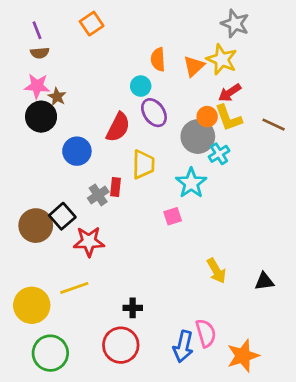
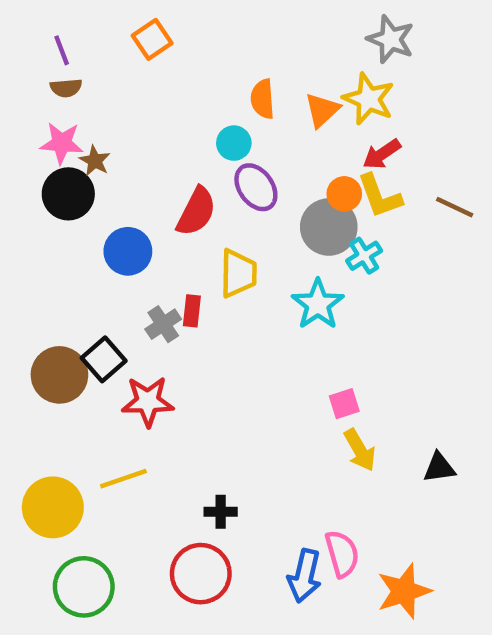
pink square: (173, 216) -> (344, 404), moved

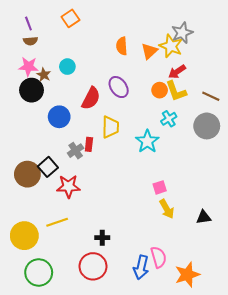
gray star: (391, 39) -> (182, 33), moved, turned 30
cyan circle: (234, 143) -> (67, 67), moved
gray circle: (329, 227) -> (207, 126), moved

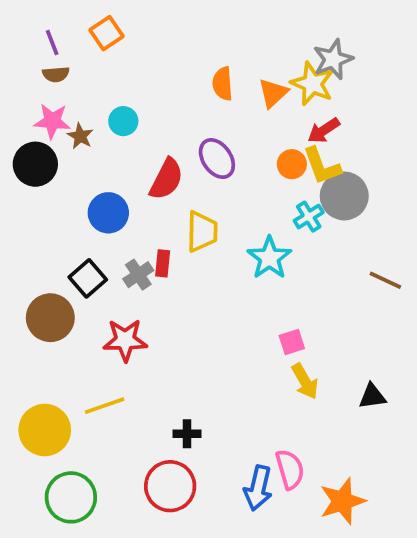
orange square: (70, 18) -> (106, 33), moved
black circle: (32, 90) -> (35, 164), moved
brown line: (211, 96) -> (385, 280), moved
gray circle: (207, 126) -> (344, 196), moved
black square: (48, 167) -> (88, 278), moved

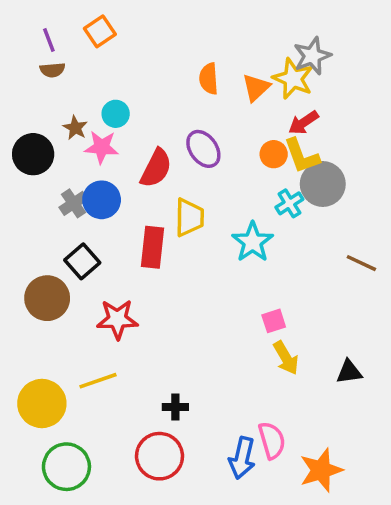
pink star: (52, 121) -> (102, 147), moved
red rectangle: (163, 263) -> (152, 247), size x1.6
gray cross: (138, 275) -> (73, 203), moved

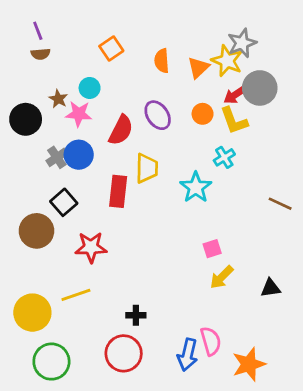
orange square: (100, 31) -> (111, 49), moved
orange circle: (274, 154) -> (203, 114), moved
gray circle: (323, 184) -> (260, 88), moved
yellow arrow: (286, 358) -> (222, 277), turned 75

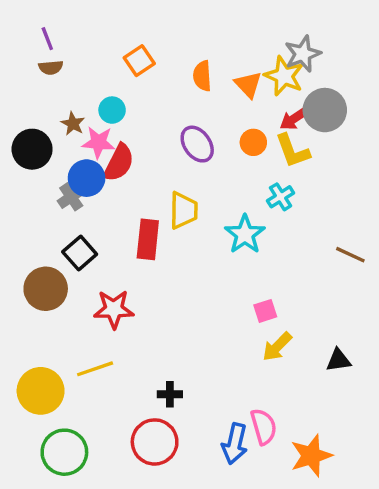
orange triangle: (198, 68) -> (248, 84), turned -30
red semicircle: (121, 130) -> (119, 163), moved
blue circle: (79, 155) -> (87, 178), moved

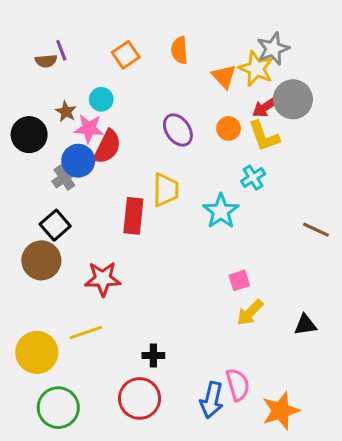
purple line: (47, 39) -> (61, 50), moved
orange semicircle: (202, 76) -> (179, 50), moved
black square: (80, 253) -> (55, 225), moved

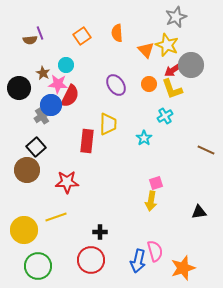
gray star: (273, 49) -> (176, 17), moved
cyan star: (221, 211) -> (144, 138), size x0.7
yellow arrow: (250, 313) -> (151, 201), moved, turned -36

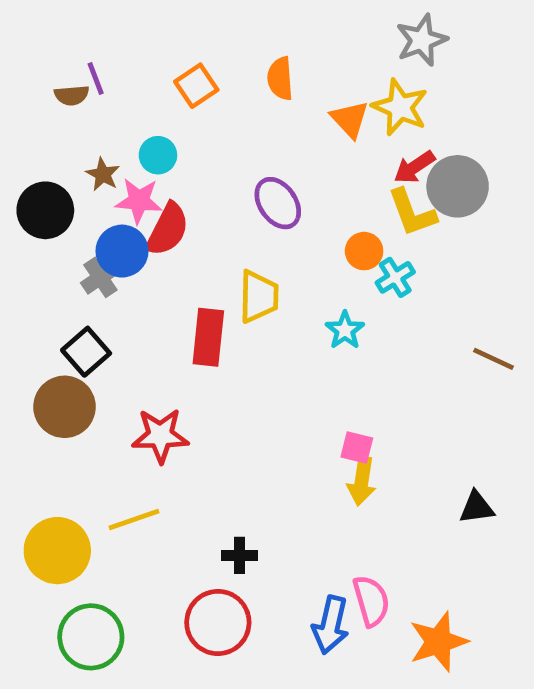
gray circle: (191, 65) -> (458, 186), moved
orange circle: (149, 84) -> (364, 251), moved
pink square: (156, 183) -> (357, 448), moved, turned 32

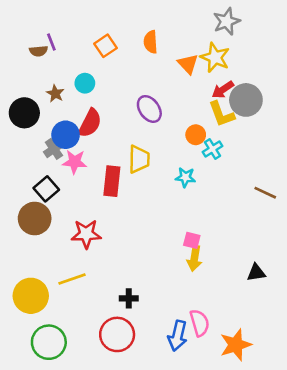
pink star: (139, 201) -> (75, 162), moved
cyan star: (345, 330) -> (185, 177), turned -30

